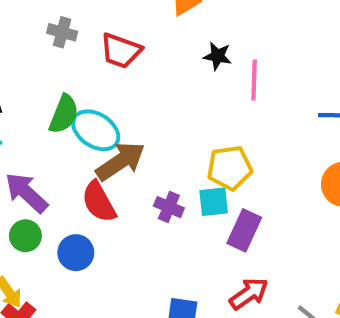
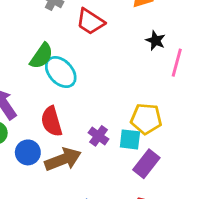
brown arrow: (121, 161) -> (63, 159), moved

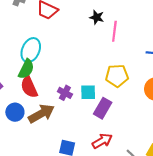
green semicircle: (41, 56) -> (26, 69), moved
cyan ellipse: (61, 72) -> (31, 50), turned 75
yellow pentagon: (146, 119) -> (117, 76), moved

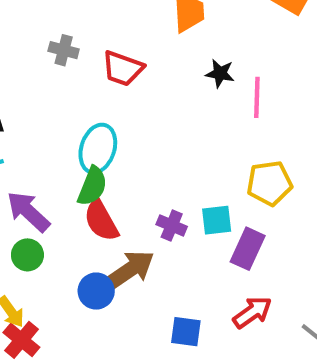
blue circle: (15, 112) -> (96, 291), moved

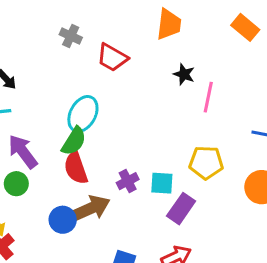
purple cross: (172, 226) -> (128, 181), turned 30

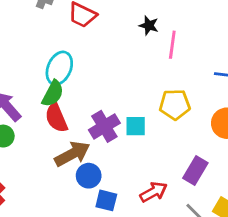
purple cross: (128, 181) -> (104, 126), size x1.5
purple rectangle: (181, 209) -> (195, 171), moved
blue circle: (63, 220) -> (89, 176), moved

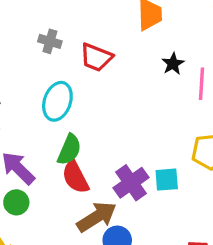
black star: (149, 26) -> (173, 64), turned 30
cyan ellipse: (59, 68) -> (57, 101), moved

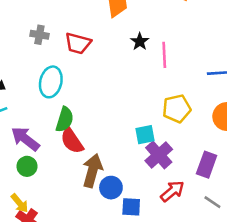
purple cross: (131, 183) -> (159, 155), moved
brown arrow: (97, 217) -> (92, 171), turned -36

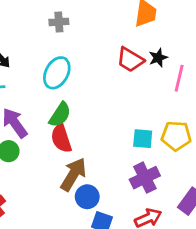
gray cross: (39, 35) -> (59, 22), turned -30
red trapezoid: (78, 43) -> (130, 60), moved
cyan square: (145, 135) -> (143, 139), moved

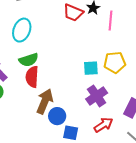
green semicircle: (60, 115) -> (29, 60), turned 48
red semicircle: (61, 138) -> (32, 77), turned 30

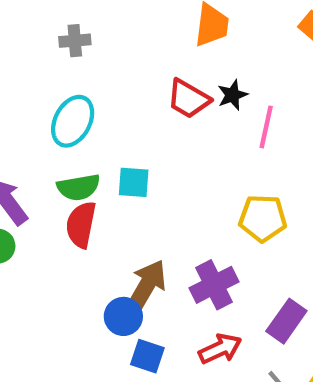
cyan square: (91, 68) -> (134, 182), moved
brown arrow: (45, 101) -> (146, 286), moved

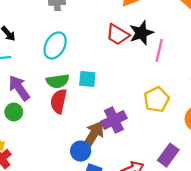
black star: (232, 95) -> (141, 33), size x1.5
yellow pentagon: (263, 218) -> (156, 99), turned -30
purple cross: (214, 285) -> (114, 120), moved

